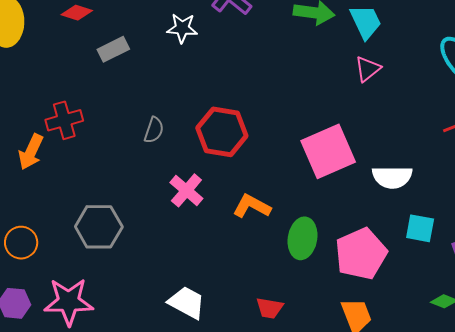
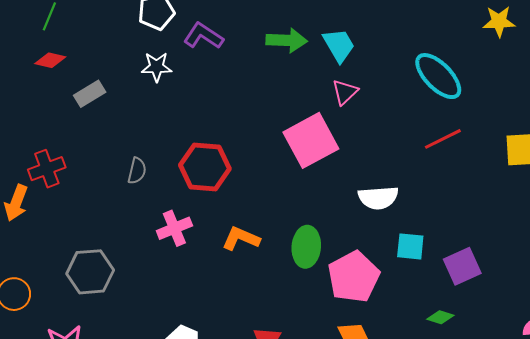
pink square: (328, 151) -> (311, 140), moved
pink cross: (186, 190) -> (174, 228), turned 32
green ellipse: (303, 238) -> (306, 247), moved

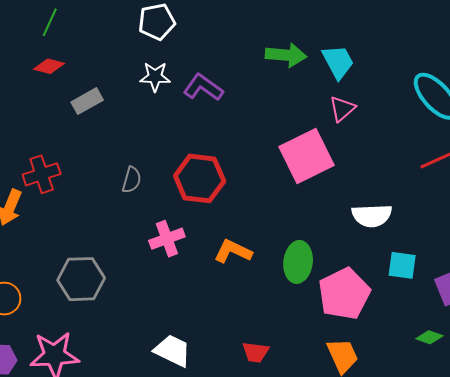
purple L-shape: (203, 36) -> (203, 87), moved

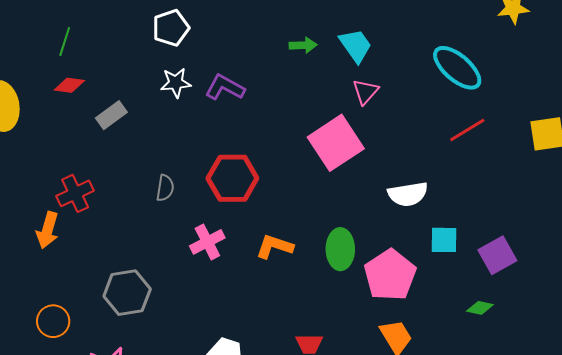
green arrow: (286, 55) -> (303, 45), size x0.7

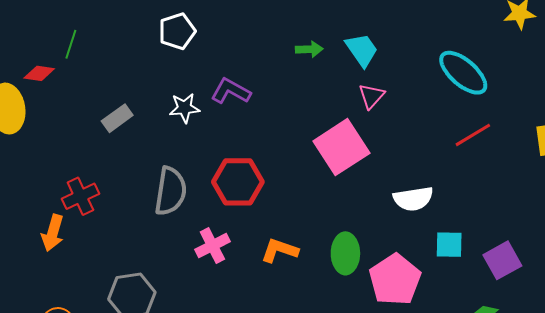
white star: (176, 83) -> (184, 108), moved
red diamond: (69, 85) -> (39, 73), moved
gray semicircle: (165, 188) -> (171, 191), size x1.8

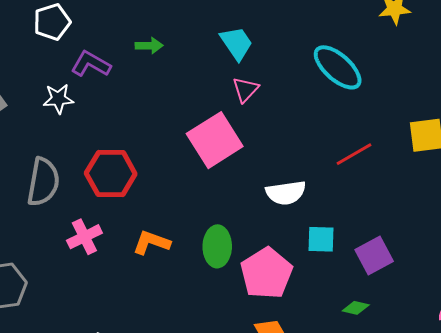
green arrow: (309, 49) -> (149, 46), moved
purple L-shape: (231, 91) -> (91, 64), moved
red line: (473, 135) -> (354, 154), moved

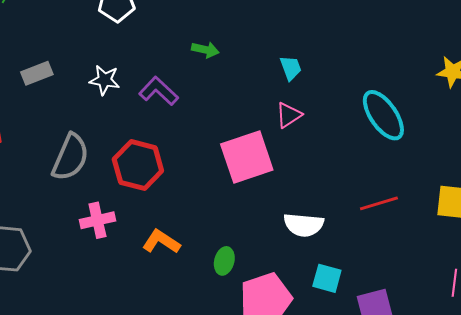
cyan trapezoid: (236, 43) -> (291, 68), size x0.7
purple L-shape: (91, 64) -> (159, 91), moved
green ellipse: (217, 246) -> (224, 261), size x0.7

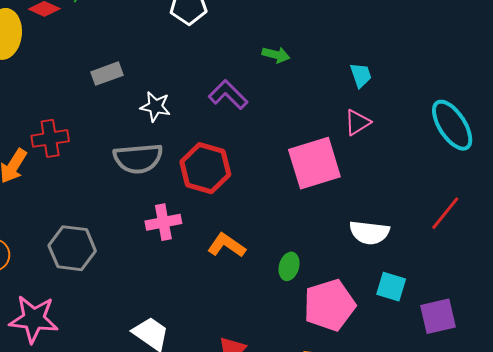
white star: (105, 80) -> (155, 106), moved
gray semicircle: (70, 157) -> (138, 158), turned 60
red line: (379, 203) -> (445, 213), turned -36

